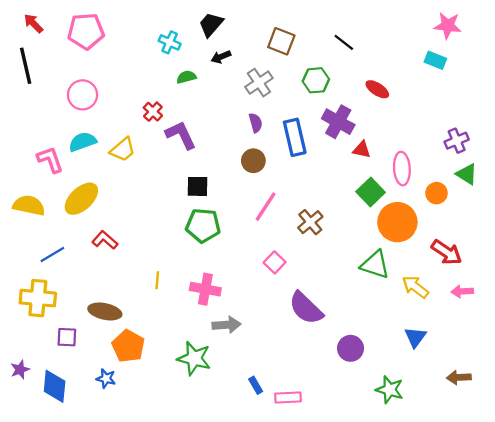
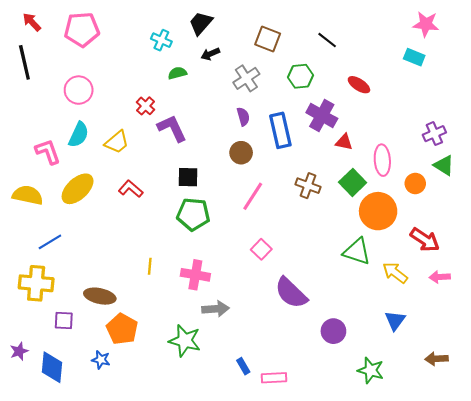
cyan semicircle: (83, 142) -> (79, 135), turned 135
brown cross: (310, 222) -> (308, 186), moved, turned -30
red L-shape: (105, 240) -> (131, 189), moved

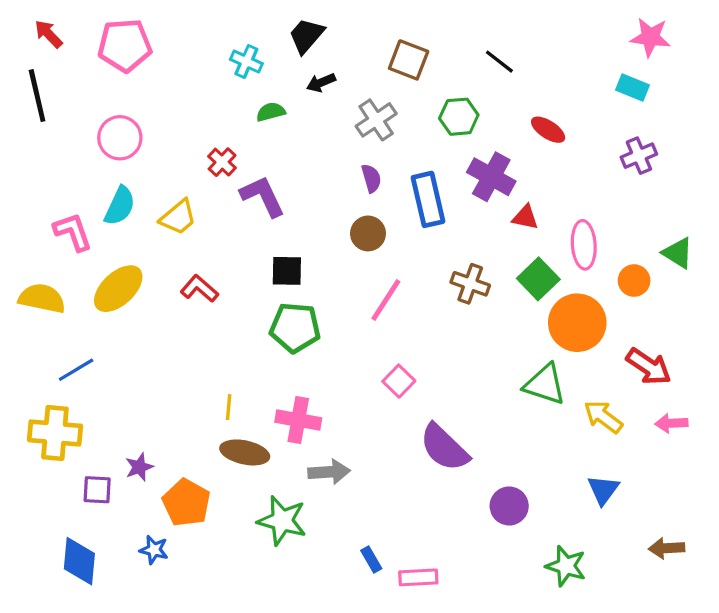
purple cross: (434, 134) -> (639, 156), moved
brown ellipse: (100, 296) -> (245, 452), moved
purple star: (19, 351) -> (139, 467), moved

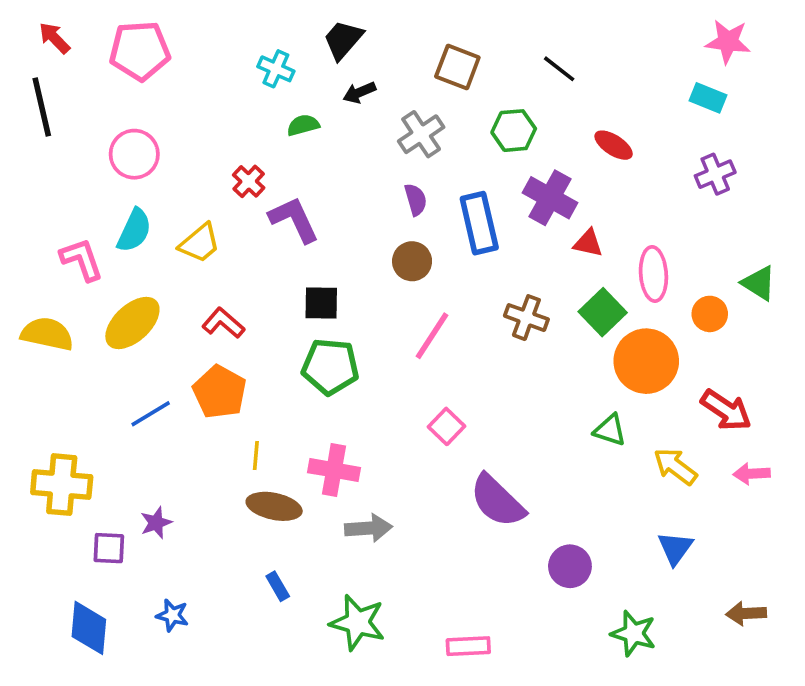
blue line: (76, 370) -> (151, 414), moved
green triangle: (545, 384) -> (610, 430), size x0.7
orange pentagon: (186, 503) -> (220, 392), moved
green star: (282, 521) -> (358, 623), moved
blue rectangle: (371, 560) -> (278, 586), moved

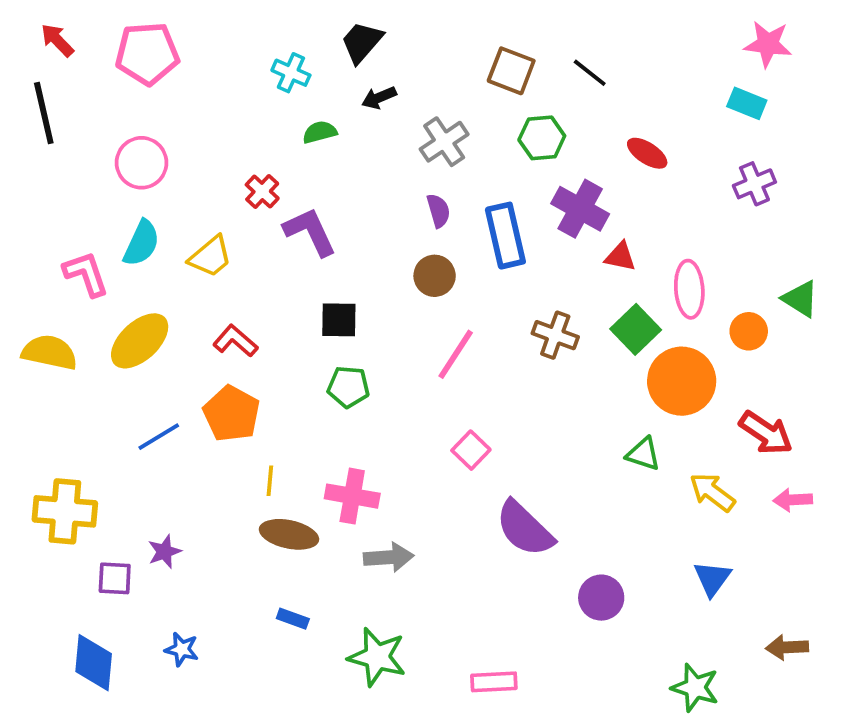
brown square: (457, 67) -> (511, 71), moved
green pentagon: (330, 367) -> (348, 387), size x0.7
blue rectangle: (278, 586) -> (293, 619), turned -40
green star: (634, 633) -> (695, 688), moved

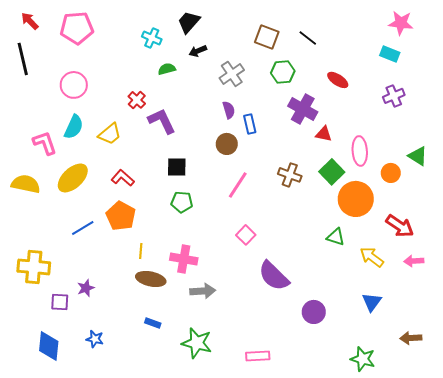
blue rectangle: (505, 236) -> (250, 124), moved, size x0.6

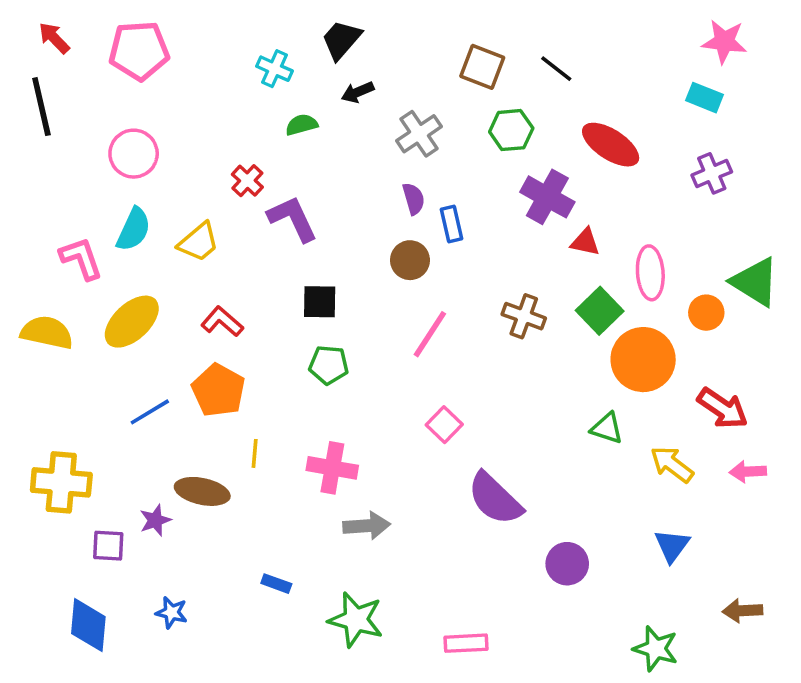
red ellipse: (338, 80) -> (611, 145), size x1.5
green triangle: (418, 156) -> (755, 282), size x1.4
brown ellipse: (151, 279) -> (202, 491), moved

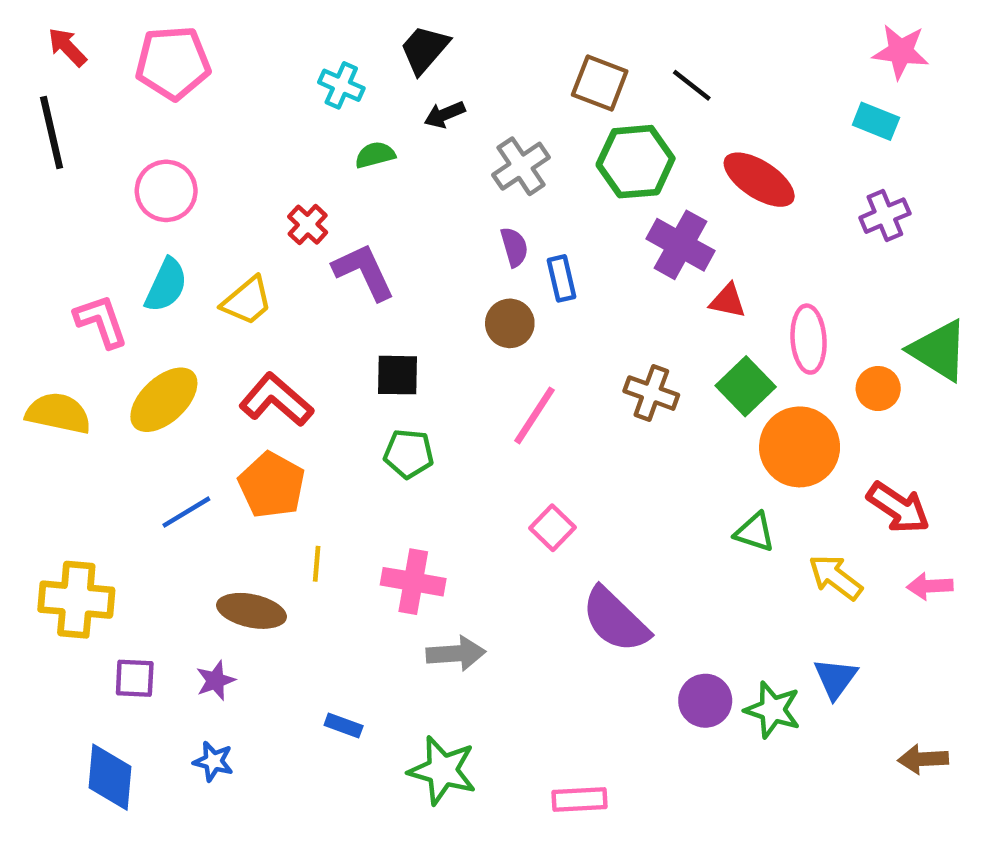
green hexagon: (511, 130) -> (636, 162), size x1.4
red L-shape: (222, 322) -> (276, 400), size x1.4
purple star: (155, 520) -> (216, 681), moved
green star: (656, 649) -> (773, 710), moved

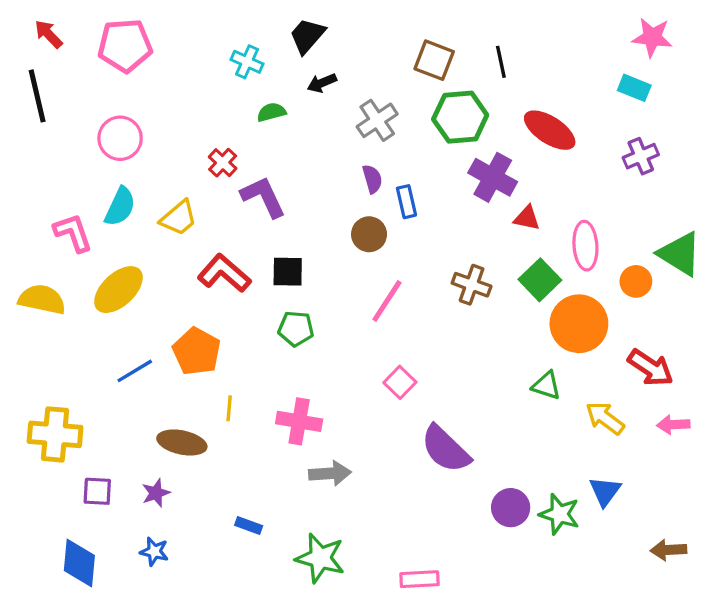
black line: (692, 85) -> (501, 62), turned 40
red L-shape: (276, 400) -> (224, 273), moved

